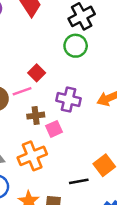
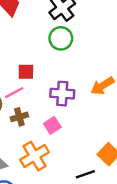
red square: (37, 73) -> (26, 72), turned -35
brown cross: (36, 116) -> (19, 117), moved

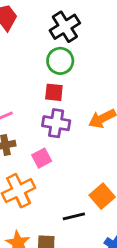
red square: (26, 72) -> (54, 92), moved

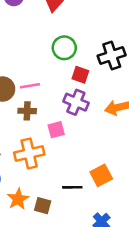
black cross: (65, 27) -> (112, 55), moved
green circle: (60, 61) -> (64, 48), moved

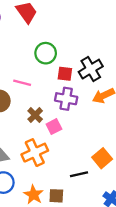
black cross: (112, 55) -> (91, 69), moved
pink line: (30, 86) -> (22, 83), moved, turned 36
brown cross: (27, 111) -> (35, 115), moved, turned -35

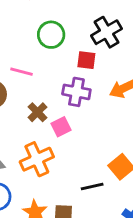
black cross: (91, 69) -> (106, 32), moved
red square: (65, 74) -> (86, 60), moved

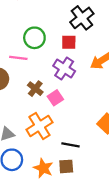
green circle: (51, 35) -> (34, 38), moved
purple cross: (76, 92) -> (64, 68), turned 30
black line: (92, 187) -> (71, 145), moved, turned 30

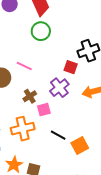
green circle: (34, 38) -> (41, 31), moved
black line: (71, 145) -> (58, 135), moved

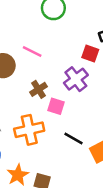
pink square: (44, 110) -> (56, 106), turned 32

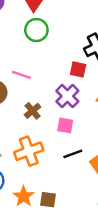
pink square: (56, 106) -> (65, 125), moved
black line: (74, 138) -> (73, 154), turned -42

